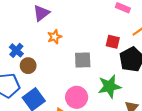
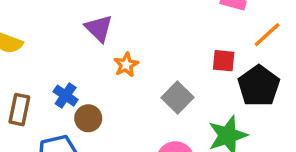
purple triangle: (41, 13) -> (99, 28), turned -30
gray square: (83, 60) -> (178, 97), turned -36

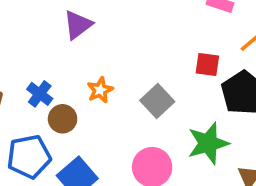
purple triangle: (99, 28) -> (78, 25), turned 36
orange star: (126, 65) -> (100, 90), moved

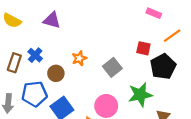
purple triangle: (78, 25) -> (52, 20), moved, turned 48
blue cross: (40, 94) -> (35, 55), moved

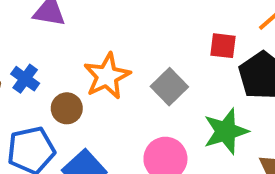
orange star: (79, 58) -> (107, 76), size x1.6

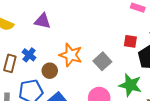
orange star: (107, 76) -> (71, 55), turned -30
green star: (226, 131) -> (130, 85), turned 30

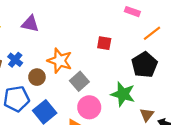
red square: (130, 41) -> (104, 43), moved
gray square: (102, 61) -> (79, 81), moved

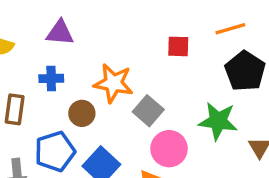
orange line: (152, 33) -> (230, 29), moved, turned 30
blue cross: (15, 60) -> (51, 78), moved, turned -32

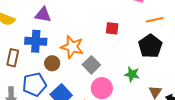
orange line: (230, 29) -> (155, 20), moved
blue cross: (51, 78) -> (36, 41), size x1.5
green star: (218, 121) -> (132, 74), size x0.7

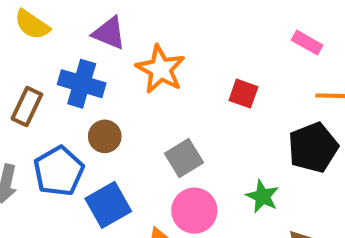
orange star: (72, 47) -> (160, 69), moved
blue pentagon: (34, 84) -> (59, 171), turned -30

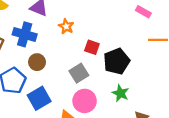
orange star: (160, 69) -> (66, 26), size x0.6
red square: (243, 94) -> (92, 47), moved
black pentagon: (313, 148) -> (117, 61), moved

